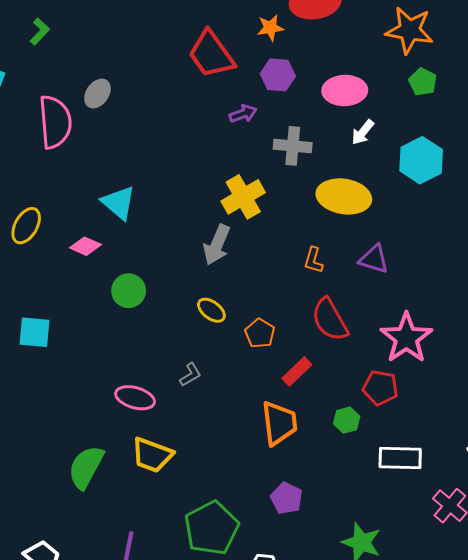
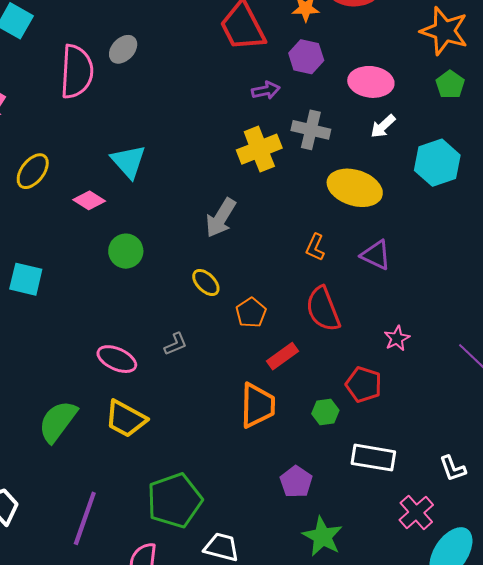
yellow cross: (243, 197) -> (259, 149), moved
pink star: (406, 338) -> (397, 338), size x0.5
purple pentagon: (286, 498) -> (296, 482), moved

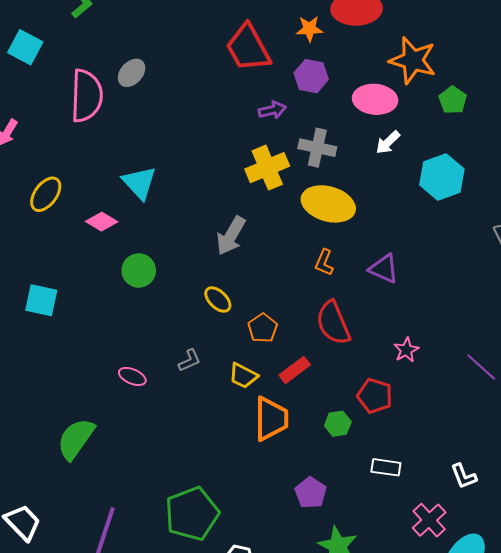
orange star: (444, 31) -> (413, 60), moved
yellow ellipse: (355, 188) -> (328, 204), moved
pink ellipse: (117, 359) -> (132, 376), size x0.7
yellow trapezoid: (126, 419) -> (243, 376), moved, size x0.7
white rectangle: (373, 458) -> (386, 467), size x0.7

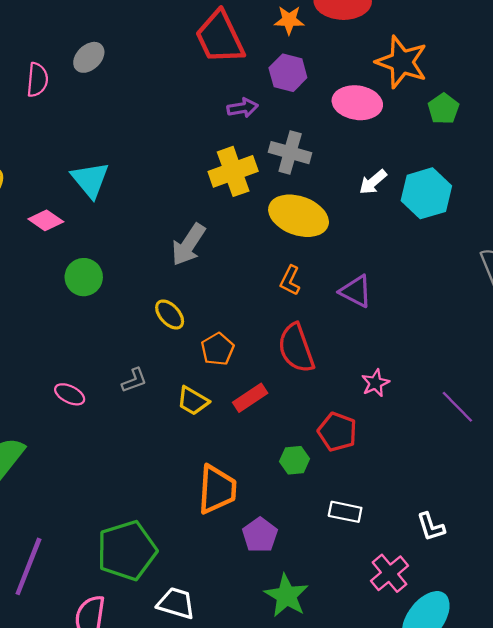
pink semicircle: (87, 96) -> (37, 80), size x0.6
white arrow: (388, 142) -> (373, 182), moved
orange trapezoid: (271, 419) -> (217, 489), moved

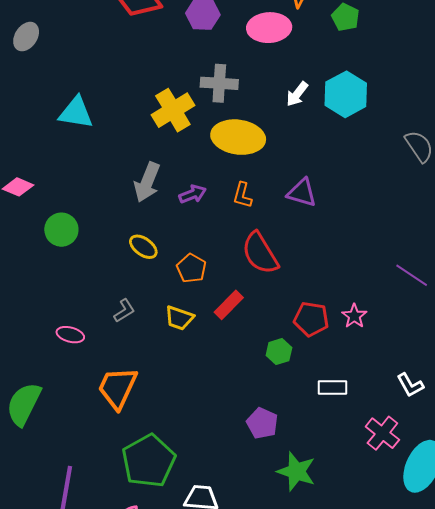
purple arrow: (243, 108) -> (193, 194), moved
cyan triangle: (90, 180) -> (76, 113), moved, turned -30
pink star: (375, 383) -> (354, 316), moved
orange trapezoid: (217, 489) -> (117, 388), moved, turned -147

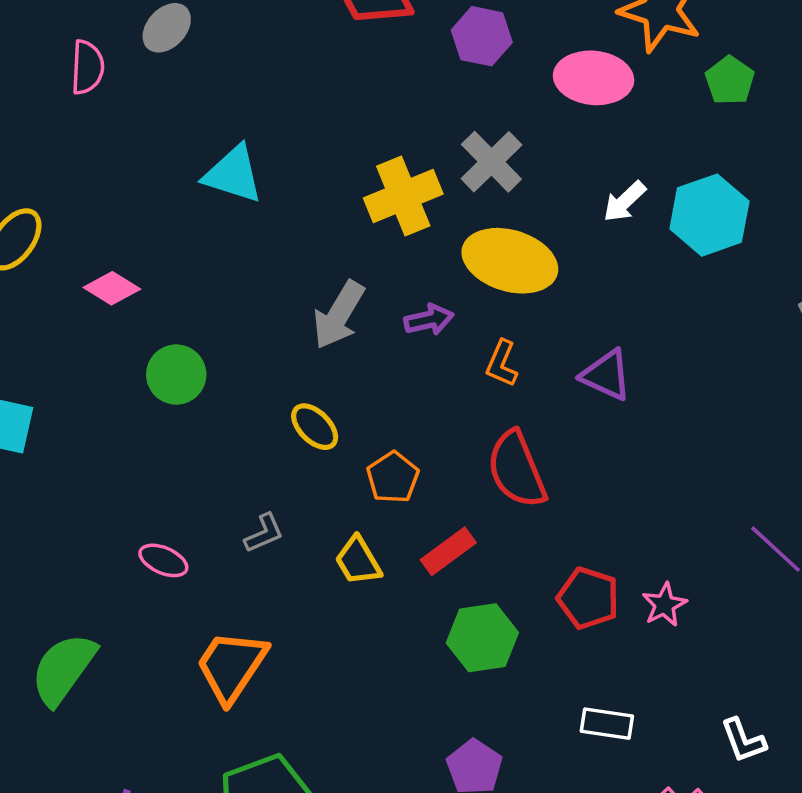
gray cross: (219, 83) -> (491, 162), turned 33
purple arrow: (193, 194) -> (429, 320), moved
yellow trapezoid: (179, 318) -> (358, 561), turned 32
green hexagon: (279, 352) -> (482, 638), moved, size x1.5

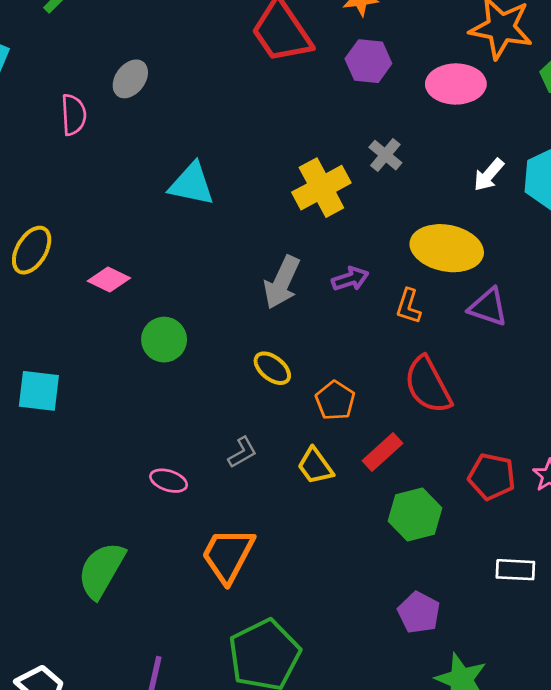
gray cross: (491, 162) -> (385, 155), size x0.7
yellow ellipse: (510, 261) -> (447, 248), moved

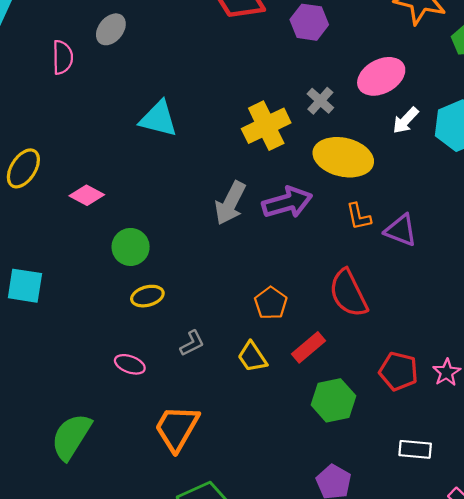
pink ellipse: (456, 84) -> (381, 76), moved, turned -30
yellow ellipse: (447, 248) -> (343, 157), moved
purple arrow: (350, 279) -> (287, 202), size x1.6
orange L-shape: (409, 306) -> (359, 216), moved, turned -32
yellow ellipse: (272, 368) -> (147, 296), moved, turned -56

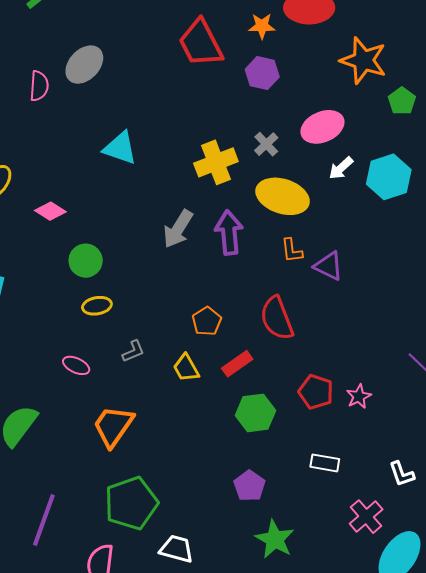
gray ellipse: (111, 29) -> (84, 65), size x1.4
purple arrow: (287, 202) -> (229, 233), turned -84

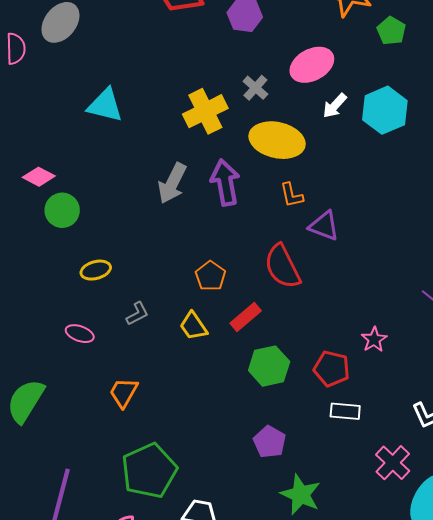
green circle: (86, 261) -> (62, 210), moved
purple triangle: (329, 266) -> (324, 226), moved
red pentagon: (316, 392) -> (332, 369), moved
orange trapezoid: (113, 426) -> (124, 393), size x0.7

